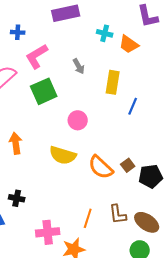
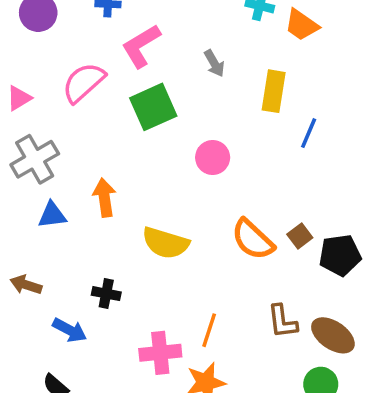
yellow semicircle: (63, 155) -> (166, 243), moved
orange line: (88, 218) -> (209, 330), moved

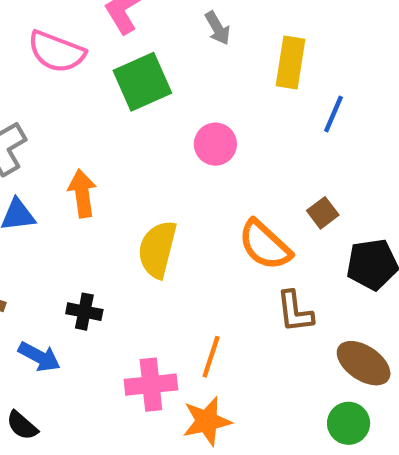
pink semicircle: (84, 82) -> (56, 52), turned -117
brown square: (300, 236) -> (323, 213), moved
yellow semicircle: (166, 243) -> (157, 249), turned 87
brown L-shape: (282, 321) -> (295, 312), moved

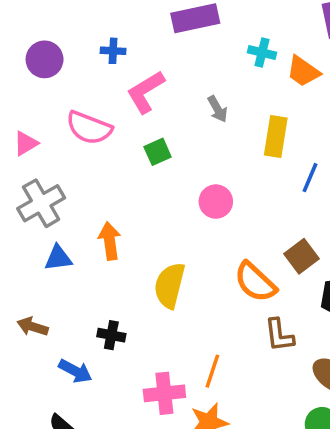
green square: (142, 82) -> (158, 152), size x0.6
brown square: (323, 213) -> (301, 256), size x1.4

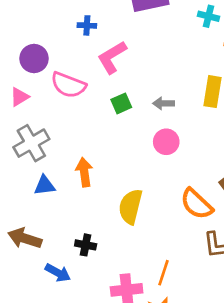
cyan cross: (262, 53) -> (209, 16), moved
purple circle: (45, 59) -> (34, 59), moved
gray arrow: (218, 109) -> (164, 103), moved, turned 120
brown arrow: (33, 327) -> (25, 238), size x1.4

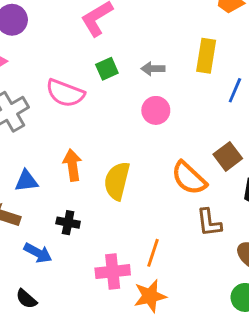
pink semicircle: (68, 85) -> (65, 93), moved
orange arrow: (84, 172) -> (72, 165), moved
blue triangle: (45, 185) -> (26, 181), moved

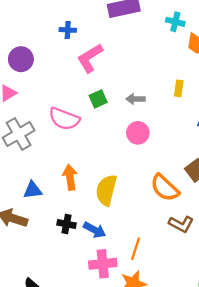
yellow rectangle: (206, 56) -> (179, 88), size x0.6
brown L-shape: (209, 223) -> (181, 224), turned -55
blue arrow: (38, 253) -> (95, 230), moved

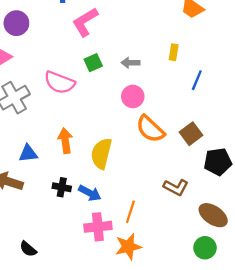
orange semicircle: (165, 188) -> (150, 129), moved

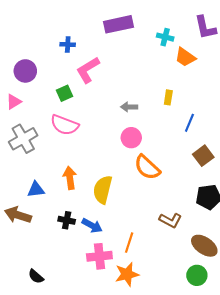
green square: (93, 63) -> (65, 93), moved
brown square: (191, 134) -> (203, 156), moved

